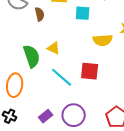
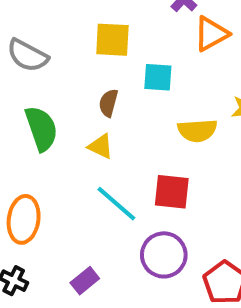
brown semicircle: (40, 14) -> (108, 103), moved, turned -152
green semicircle: (32, 56) -> (41, 129), moved
purple circle: (74, 115) -> (164, 255), moved

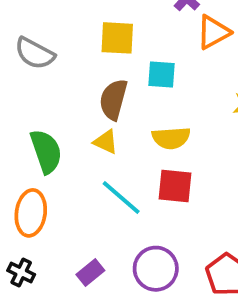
brown semicircle: (108, 103) -> (113, 99), size x1.5
green semicircle: (41, 129) -> (46, 151), moved
yellow semicircle: (197, 131) -> (171, 138), moved
purple circle: (164, 255) -> (156, 269), moved

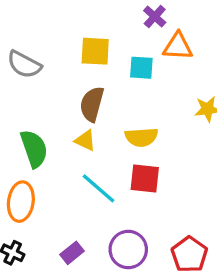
orange triangle: (213, 32) -> (178, 46), turned 32
cyan square: (161, 74) -> (141, 68), moved

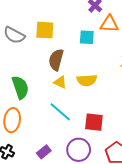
yellow square: (95, 51) -> (45, 30), moved
yellow triangle: (85, 140) -> (60, 82), moved
red square: (145, 178) -> (94, 122), moved

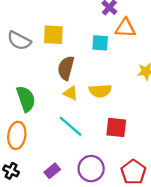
red square: (94, 122) -> (116, 127), moved

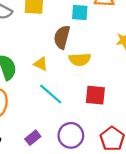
brown semicircle: (66, 68) -> (62, 37), moved
yellow triangle: (71, 93) -> (41, 64), moved

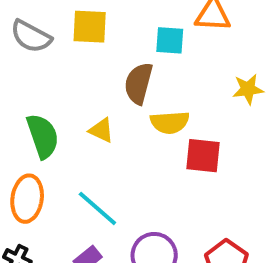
cyan line: (51, 94) -> (97, 208), moved
red square: (95, 95) -> (203, 156), moved

